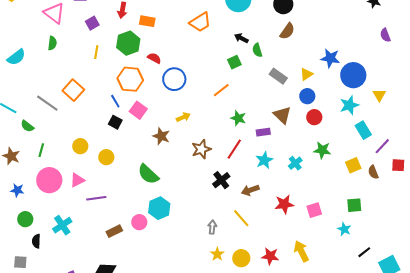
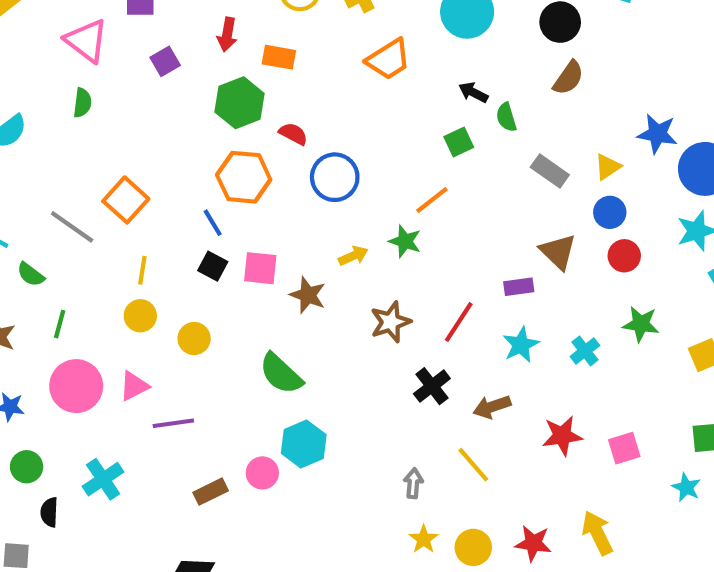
yellow line: (96, 52) -> (142, 270), moved
pink square: (138, 110) -> (260, 268), moved, turned -30
green star: (238, 118) -> (405, 241), moved

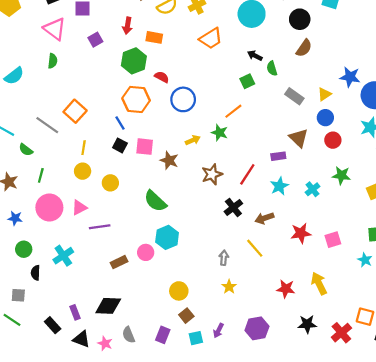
yellow circle: (473, 547) -> (179, 291), moved

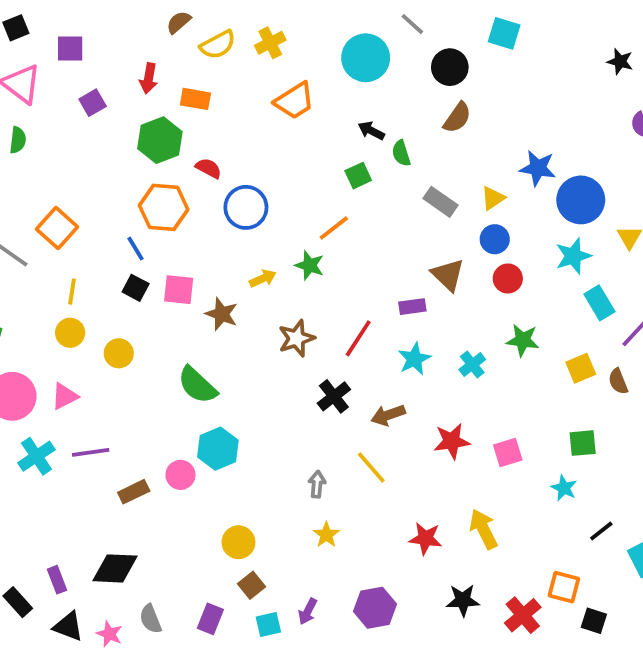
purple line: (100, 227) -> (91, 452), moved
cyan cross: (63, 256) -> (36, 456), moved

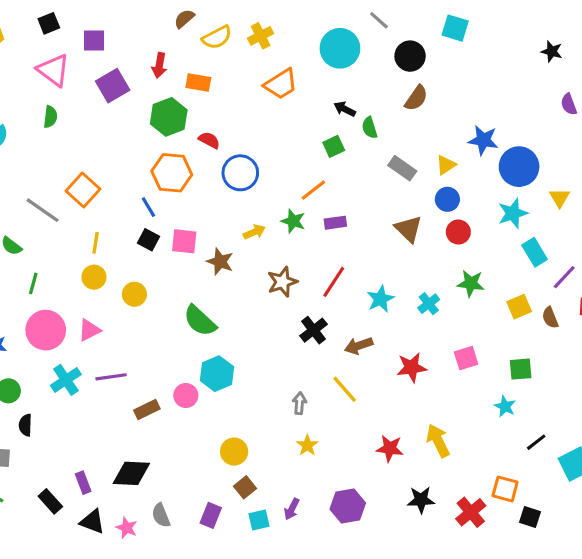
purple square: (93, 103) -> (113, 86), size x1.5
purple rectangle: (412, 307) -> (335, 223), moved
pink square: (508, 452) -> (466, 358), moved

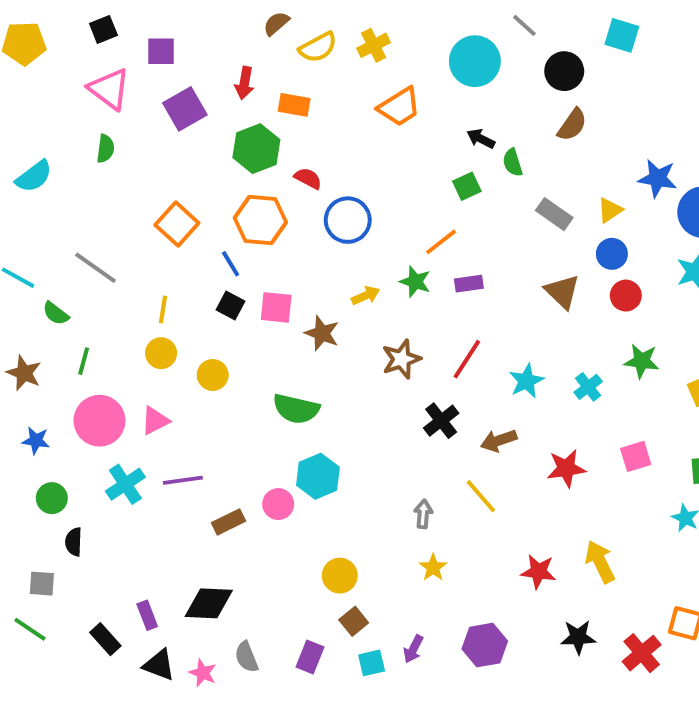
orange square: (83, 190) -> (177, 224), moved
green semicircle: (200, 321) -> (296, 409), turned -30

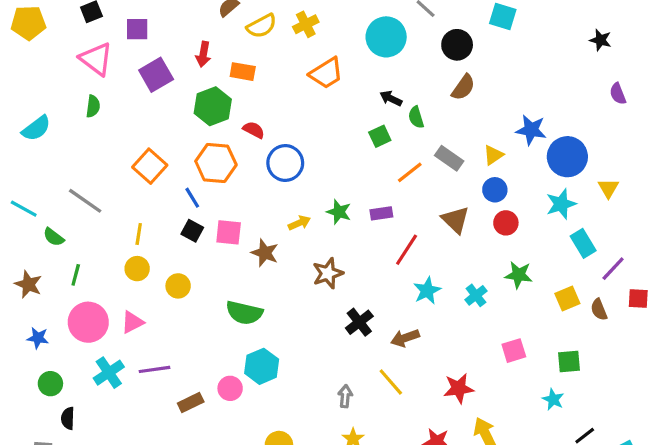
orange line: (441, 242) -> (410, 172), moved
red line: (467, 359) -> (407, 250), moved
red star: (566, 468) -> (459, 388), moved

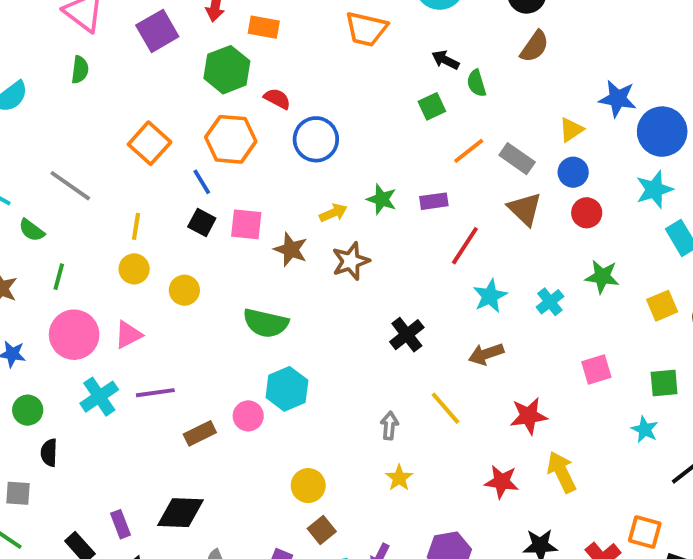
orange trapezoid: (326, 73) -> (366, 29), turned 45
gray rectangle: (449, 158) -> (517, 159), moved
brown star: (328, 273) -> (351, 261), moved
brown arrow: (405, 338) -> (486, 354), moved

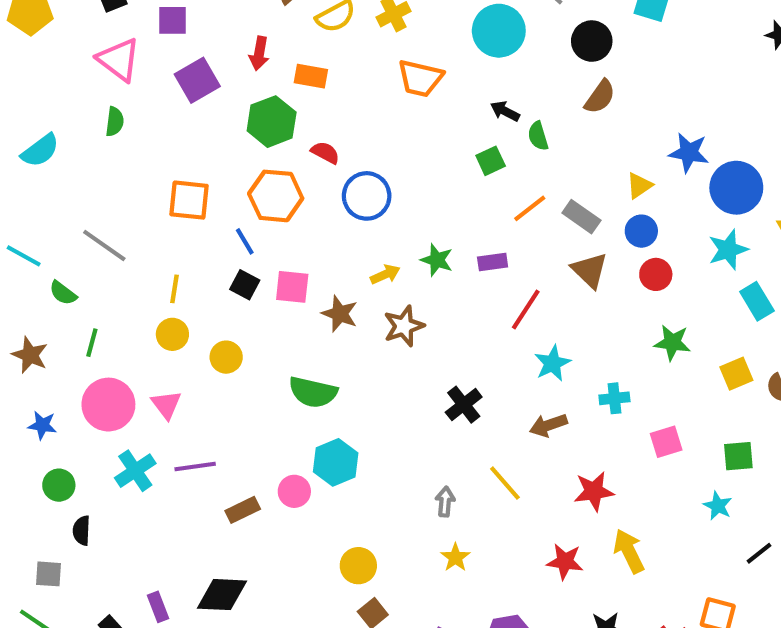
orange square: (150, 143) -> (189, 200), turned -36
cyan cross: (550, 302) -> (614, 398), moved, turned 32
pink triangle: (128, 335) -> (166, 405), turned -40

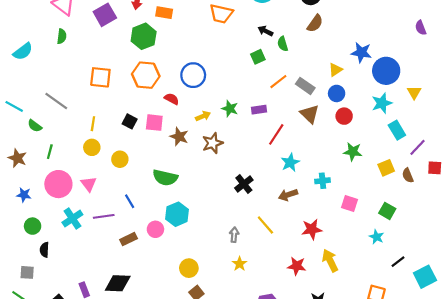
red semicircle: (325, 153) -> (172, 99), moved
blue line: (245, 241) -> (130, 201), moved
pink square: (666, 442) -> (350, 203), turned 35
green square: (738, 456) -> (387, 211), turned 35

